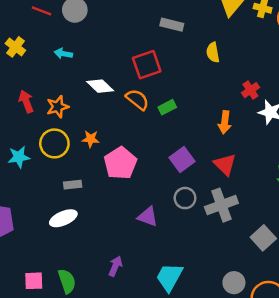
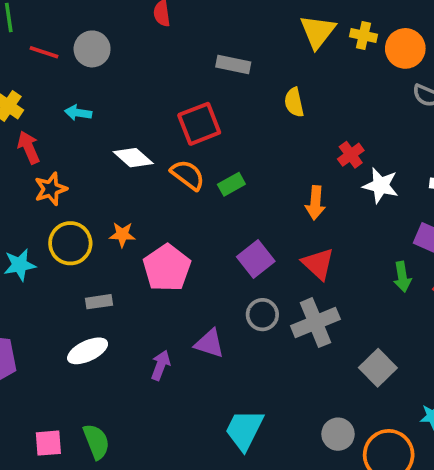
red arrow: (26, 101) -> (29, 147), moved
orange star: (58, 107) -> (51, 189), moved
purple arrow: (115, 266) -> (161, 365), moved

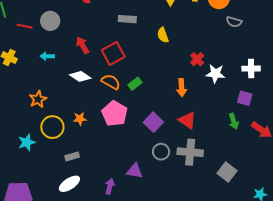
red arrow: (29, 147) -> (82, 45), moved
pink pentagon: (167, 268) -> (115, 114), moved
gray cross: (315, 323) -> (190, 152), turned 35

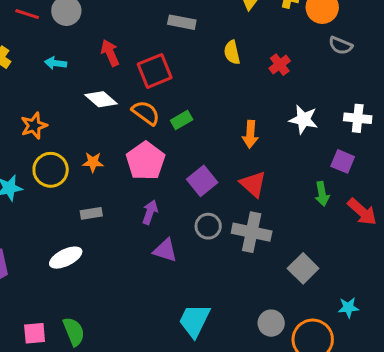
red cross: (197, 59) -> (280, 65), moved
gray rectangle: (72, 156) -> (91, 213), moved
purple arrow: (110, 186) -> (150, 212), moved

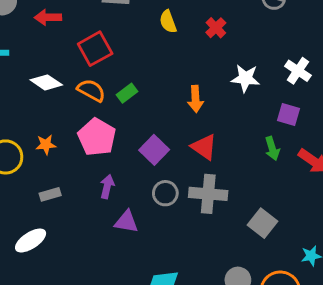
red arrow: (110, 53) -> (48, 17), moved, turned -60
white cross: (358, 118) -> (298, 71), turned 35

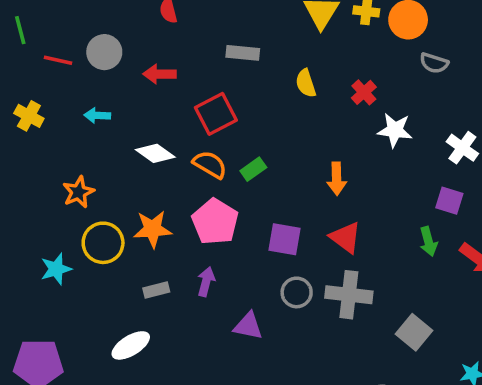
white star: (245, 78) -> (395, 130), moved
orange star: (46, 145) -> (153, 229), size x1.5
purple square: (154, 150) -> (284, 239), turned -36
purple arrow: (107, 186) -> (206, 282), moved

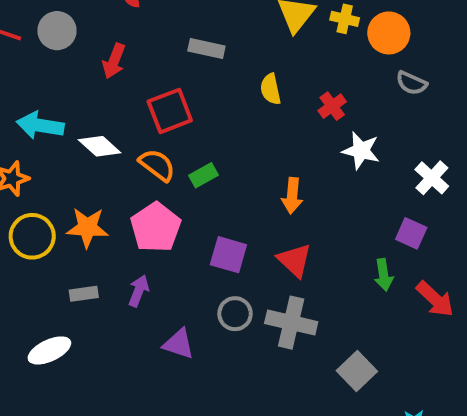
red arrow: (160, 74) -> (114, 61), turned -76
cyan arrow: (97, 115) -> (40, 125), moved, size x1.6

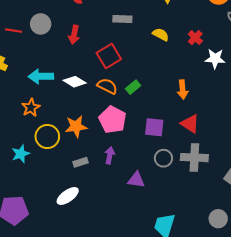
yellow semicircle: (271, 89) -> (161, 34), turned 140

